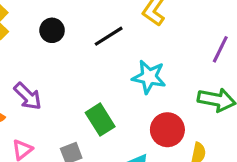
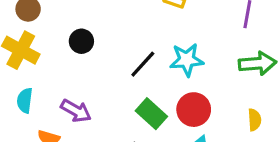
black line: (109, 36) -> (143, 64), moved
red circle: (167, 130) -> (194, 110), moved

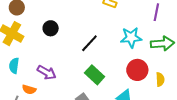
cyan star: (187, 60) -> (131, 38), moved
red circle: (194, 110) -> (137, 70), moved

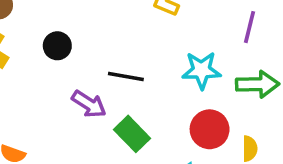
black line: (89, 43) -> (126, 77), turned 54
purple arrow: (47, 72) -> (89, 104), moved

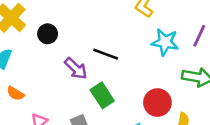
black circle: (57, 46) -> (48, 34), moved
cyan star: (201, 70) -> (165, 42), moved

